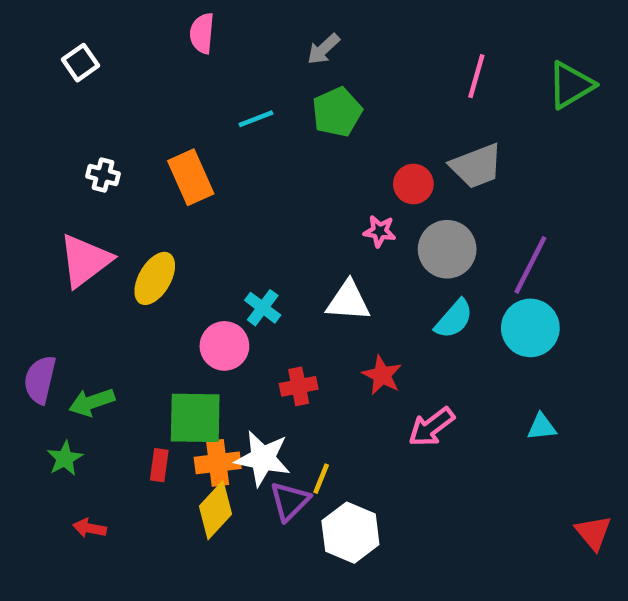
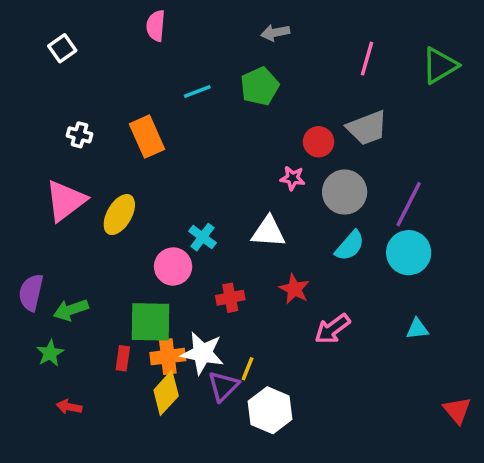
gray arrow: (323, 49) -> (275, 33), moved, turned 32

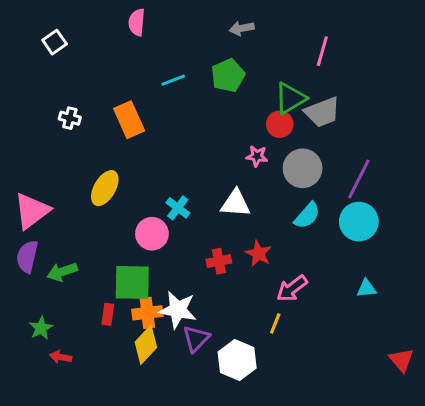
green triangle: (440, 66) -> (290, 98), moved
pink triangle: (66, 201) -> (32, 211), moved
red cross: (230, 298) -> (219, 261), moved
green star: (50, 353) -> (41, 328), moved
yellow line: (248, 369) -> (275, 323), moved

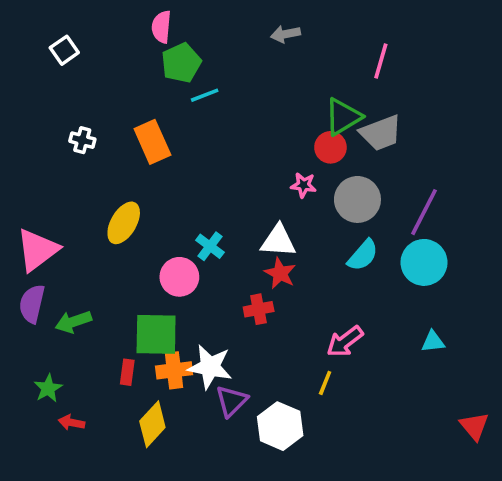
green pentagon: (228, 76) -> (181, 63), moved
red star: (258, 254) -> (280, 273), moved
yellow diamond: (146, 345) -> (152, 424), moved

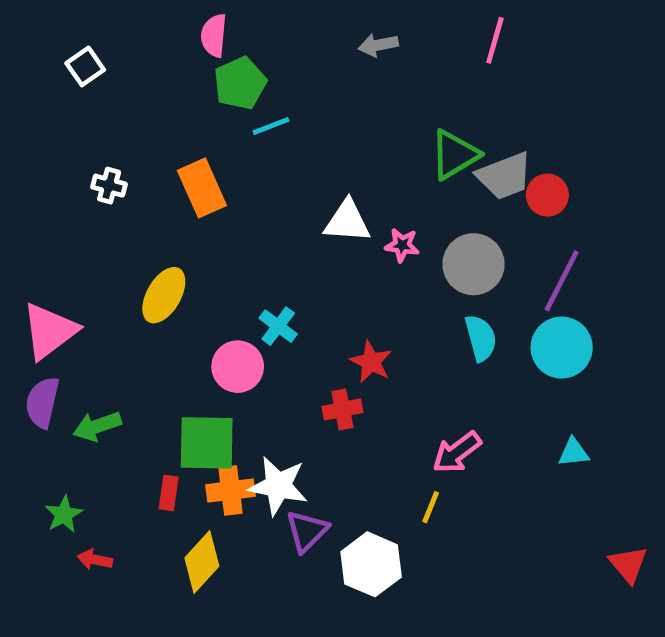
pink line: (381, 61) -> (495, 40), moved
red circle: (330, 147) -> (547, 195), moved
white triangle: (278, 241) -> (347, 221), moved
cyan semicircle: (363, 255) -> (481, 338), turned -56

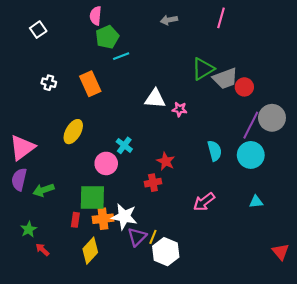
gray circle: (474, 264) -> (272, 118), moved
yellow line: (431, 507) -> (153, 237), moved
red arrow: (95, 560) -> (42, 250), turned 32

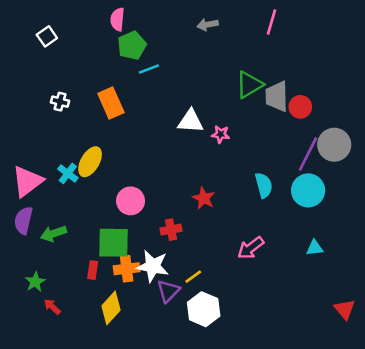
gray trapezoid: (225, 78) -> (277, 96), turned 110
cyan cross: (124, 145) -> (68, 173), moved
red cross: (153, 183) -> (171, 230), moved
yellow line: (153, 237) -> (193, 277), moved, turned 32

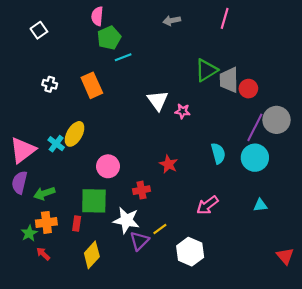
white triangle: (191, 121) -> (158, 100), turned 50
orange cross: (127, 269) -> (46, 222), moved
white hexagon: (204, 309) -> (190, 252), moved

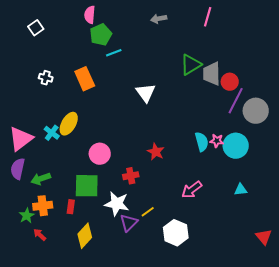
pink star: (183, 111) -> (217, 141), moved
purple line: (255, 127) -> (236, 101), moved

